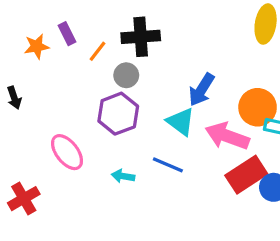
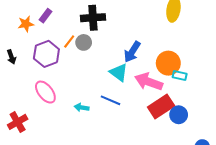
purple rectangle: (67, 34) -> (45, 16), turned 64
orange line: (97, 51) -> (69, 41), moved
purple hexagon: (118, 114) -> (46, 54), moved

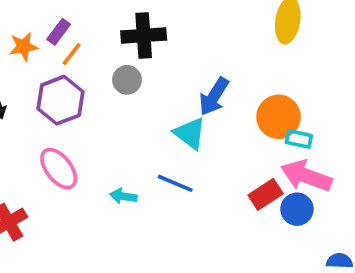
orange line: (69, 41) -> (72, 54), moved
pink arrow: (149, 82) -> (306, 176), moved
red rectangle: (161, 106) -> (266, 194), size x0.7

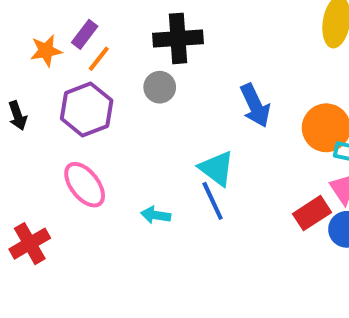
blue arrow: (214, 96) -> (255, 105), turned -57
cyan triangle: (190, 133) -> (217, 168), moved
blue line: (175, 183) -> (213, 201), turned 42

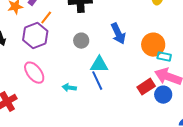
orange line: (99, 59) -> (46, 18), moved
gray circle: (160, 87) -> (81, 41), moved
cyan triangle: (217, 168) -> (99, 65), turned -36

